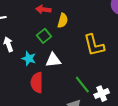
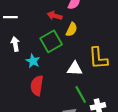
green square: (44, 36) -> (51, 41), size x1.5
white triangle: (53, 60) -> (75, 69), moved

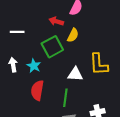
white line: (10, 17) -> (17, 32), moved
white arrow: (15, 44) -> (13, 65), moved
green line: (81, 95) -> (65, 98), moved, turned 36

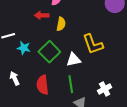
green square: (52, 47) -> (49, 52), moved
white arrow: (13, 65) -> (15, 78), moved
cyan star: (34, 66) -> (24, 48), moved

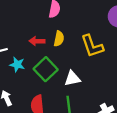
red arrow: (42, 15) -> (37, 41), moved
yellow L-shape: (93, 44) -> (92, 46), moved

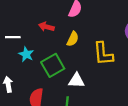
red arrow: (37, 41) -> (46, 27), moved

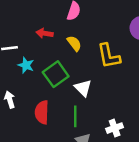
yellow semicircle: (73, 39) -> (74, 43), turned -56
white triangle: (76, 81) -> (83, 88), turned 49

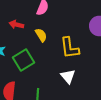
white triangle: (83, 88) -> (68, 76), moved

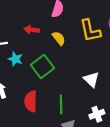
yellow L-shape: (70, 48) -> (90, 31), moved

